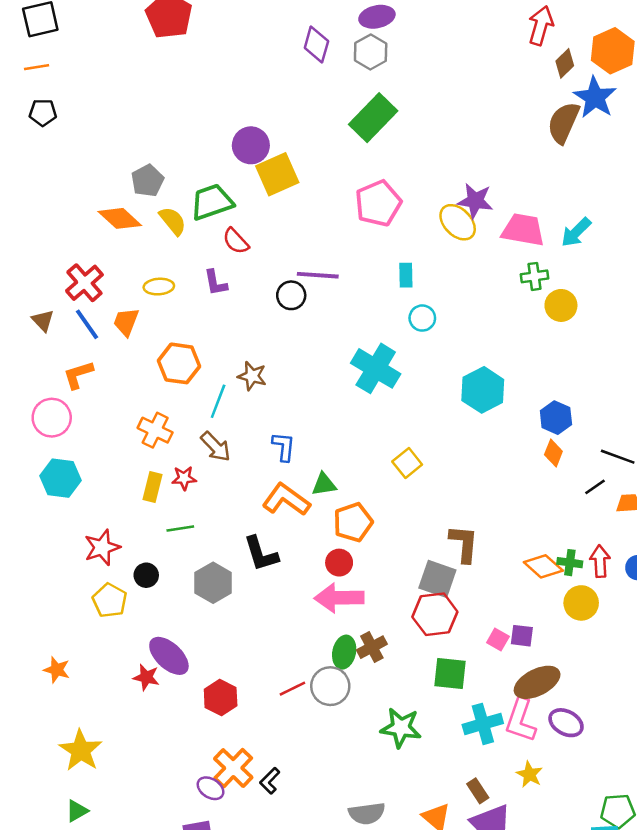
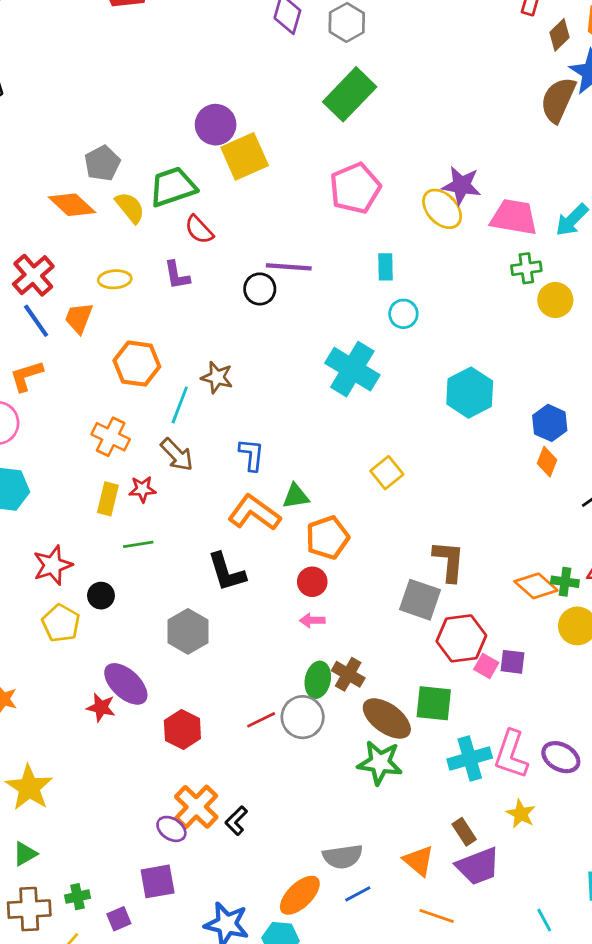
gray hexagon: (213, 583) -> (188, 631), moved
pink arrow: (339, 598) -> (312, 620), size x0.5
red hexagon: (435, 614) -> (461, 638), moved
brown cross: (372, 647) -> (348, 674), turned -32
brown ellipse: (537, 682) -> (387, 718), moved, turned 63

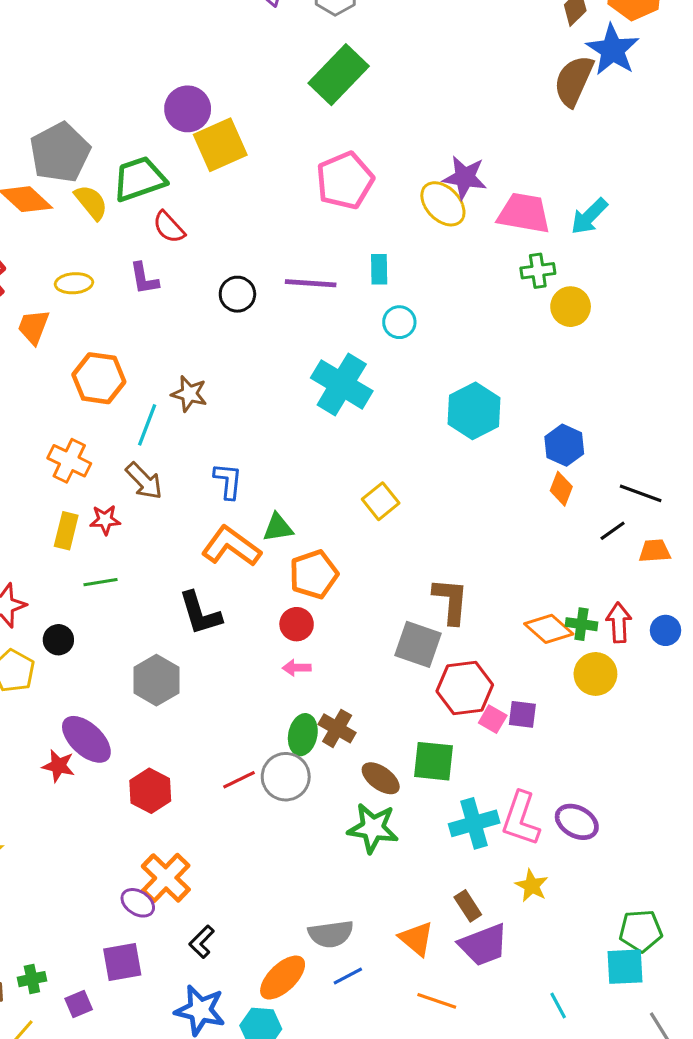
gray pentagon: (102, 163) -> (60, 152), size x1.5
purple line: (289, 267) -> (311, 283), moved
brown ellipse: (387, 718) -> (381, 778), size x0.7
black L-shape: (236, 821) -> (202, 942), moved

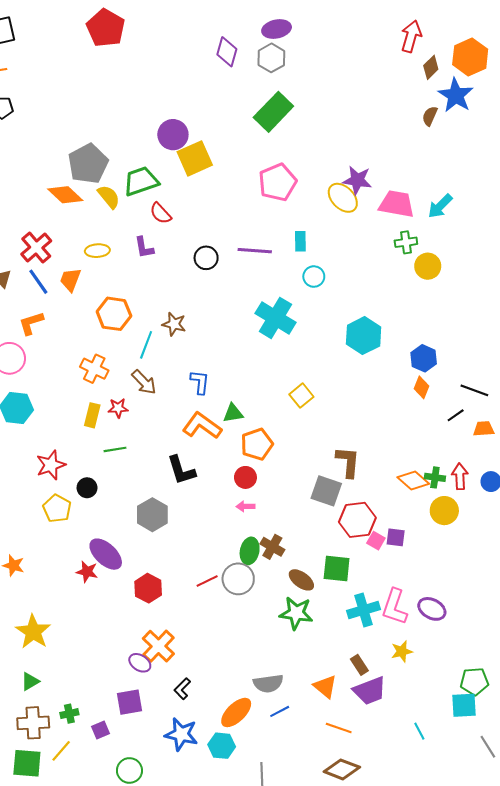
brown semicircle: (574, 81) -> (430, 116), size x0.6
yellow star: (532, 886) -> (402, 651), turned 30

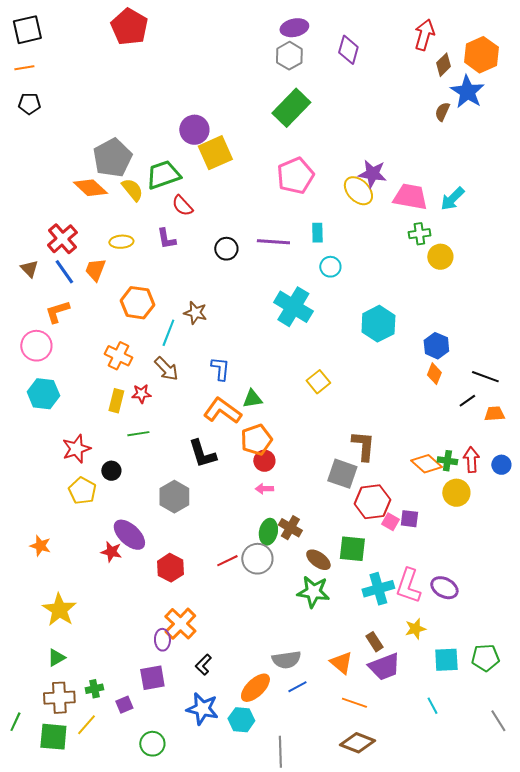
purple diamond: (227, 52) -> (348, 50), moved
orange pentagon: (257, 444) -> (256, 440), moved
purple ellipse: (140, 663) -> (162, 640), turned 55
cyan square: (464, 705) -> (446, 660), moved

